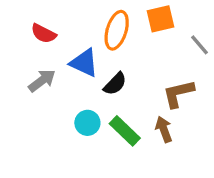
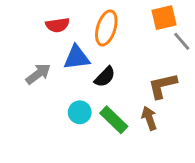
orange square: (161, 19) -> (164, 18), moved
red semicircle: (44, 33) -> (57, 25), moved, turned -35
blue triangle: (84, 63) -> (77, 58), turned -32

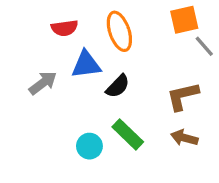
orange ellipse: (106, 28) -> (119, 31), turned -36
cyan circle: (80, 112) -> (89, 146), moved
brown arrow: (149, 118) -> (184, 138), moved, turned -55

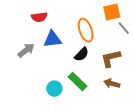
orange ellipse: (119, 31) -> (86, 30), moved
black semicircle: (118, 86) -> (82, 54), moved

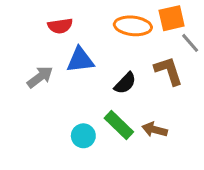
orange ellipse: (86, 30) -> (133, 26), moved, turned -65
brown L-shape: (111, 58) -> (168, 71), moved, turned 85
brown arrow: (112, 84) -> (155, 130), moved

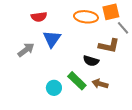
blue triangle: (80, 60) -> (52, 39), turned -48
brown L-shape: (168, 71) -> (109, 46), turned 120
black semicircle: (125, 83) -> (91, 61), moved, turned 63

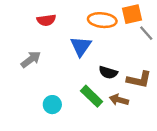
blue triangle: (52, 39) -> (81, 46), moved
brown L-shape: (109, 46) -> (139, 80), moved
cyan circle: (54, 88) -> (52, 105), moved

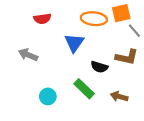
gray arrow: (31, 59) -> (28, 55), turned -120
brown L-shape: (139, 80) -> (127, 57), moved
brown arrow: (119, 100) -> (119, 96), moved

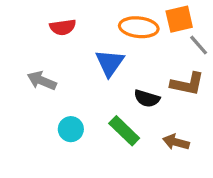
cyan circle: (48, 96) -> (71, 129), moved

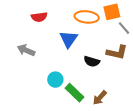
cyan circle: (71, 129) -> (55, 80), moved
green rectangle: (124, 131) -> (75, 93), moved
brown arrow: (176, 142) -> (100, 98), moved, turned -63

